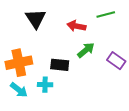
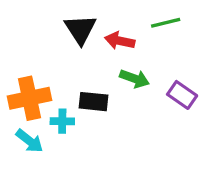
black triangle: (36, 19) -> (80, 29), moved
green arrow: (86, 50) -> (134, 79), turned 60
cyan cross: (45, 85) -> (62, 121), moved

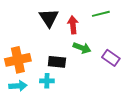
red arrow: (120, 41) -> (73, 25), turned 72
cyan cross: (62, 121) -> (47, 81), moved
cyan arrow: (29, 141) -> (18, 86), turned -42

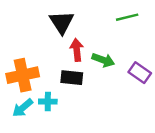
red arrow: (73, 25) -> (77, 50), moved
cyan cross: (47, 81) -> (48, 102), moved
cyan arrow: (18, 86) -> (23, 108), turned 144

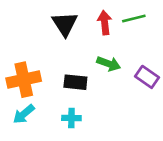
red arrow: (77, 50) -> (105, 23), moved
cyan cross: (48, 102) -> (71, 118), moved

